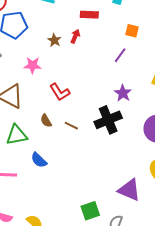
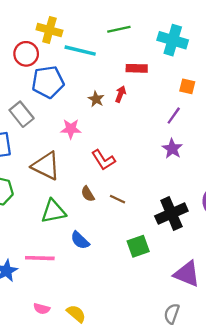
purple star: (123, 93) -> (172, 149), moved
black cross: (108, 120) -> (171, 214), moved
green square: (90, 211) -> (138, 246), moved

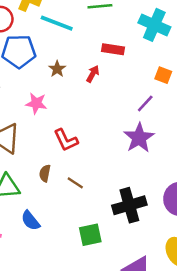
brown star: (96, 99) -> (57, 69), moved
purple star: (172, 149) -> (139, 138), size x1.4
brown semicircle: (88, 194) -> (45, 173), turned 35

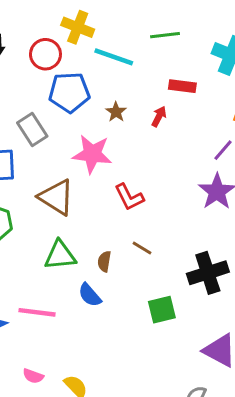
pink star: (36, 103) -> (92, 154), size x1.5
brown semicircle: (45, 173) -> (104, 261), moved

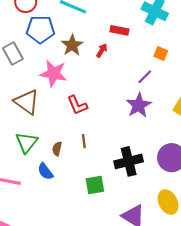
brown star: (116, 112) -> (72, 45), size x1.5
brown line: (142, 248) -> (84, 141), turned 48
green triangle: (60, 255) -> (27, 142), turned -50

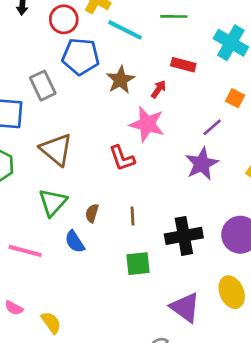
pink star: (54, 73) -> (147, 124), moved
brown line: (84, 141) -> (132, 216), moved

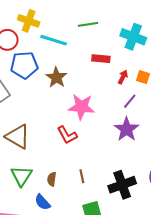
red arrow: (159, 89) -> (123, 77), moved

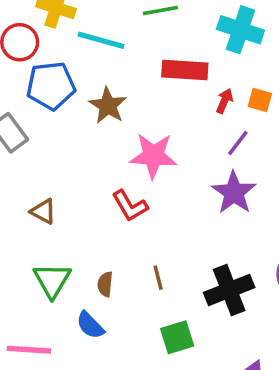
red rectangle: (101, 59) -> (185, 70), size x1.4
brown triangle: (18, 137) -> (43, 211), size x0.6

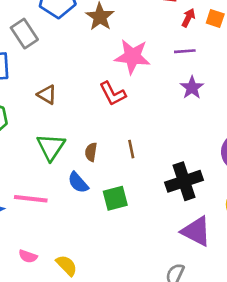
purple line: (238, 143) -> (185, 51), moved, turned 45
purple star: (234, 193) -> (192, 88), size x0.7
black cross: (229, 290) -> (184, 181), moved
green square: (177, 337) -> (115, 198), moved

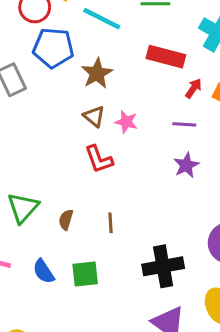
pink star: (132, 57) -> (126, 122), size x0.6
brown triangle: (47, 95) -> (94, 116), moved
blue semicircle: (78, 183) -> (44, 271), moved

